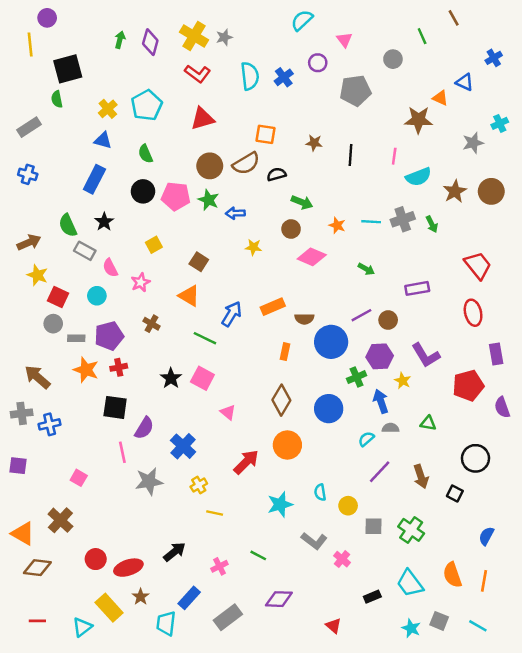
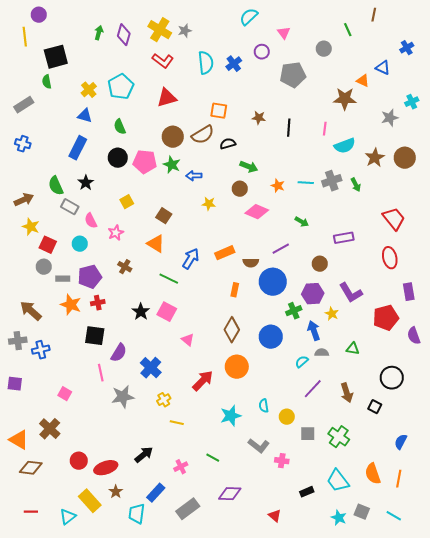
brown line: (454, 18) -> (374, 15), turned 40
purple line: (361, 315) -> (281, 249), moved
pink cross: (342, 559) -> (282, 461), turned -32

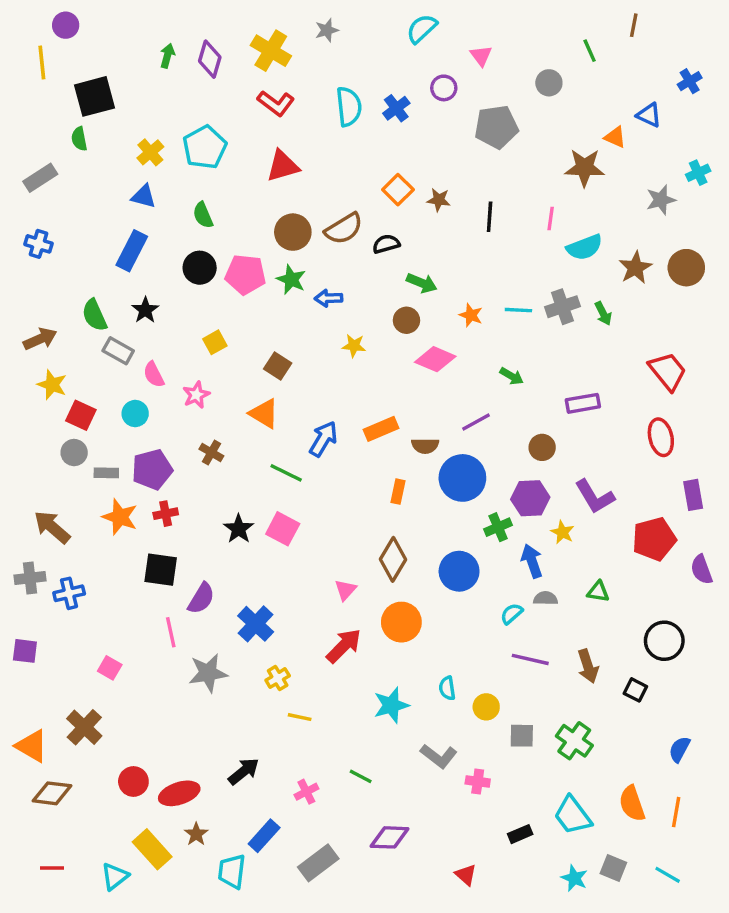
gray star: (185, 31) -> (327, 30), moved
orange square: (219, 111) -> (398, 190), moved, turned 36
pink triangle: (188, 340) -> (345, 590), moved, turned 32
purple line: (313, 389) -> (530, 659), turned 60

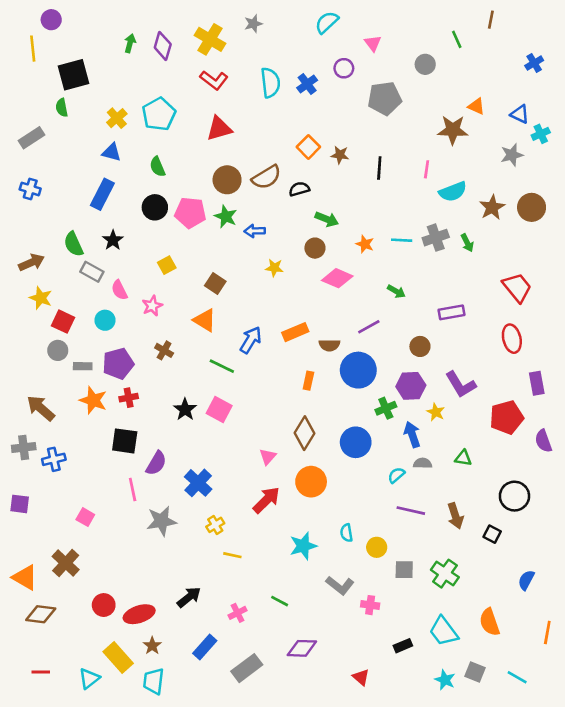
blue triangle: (649, 115) -> (520, 114), moved
orange line: (676, 812) -> (547, 633), moved
cyan trapezoid: (232, 871) -> (154, 681), moved

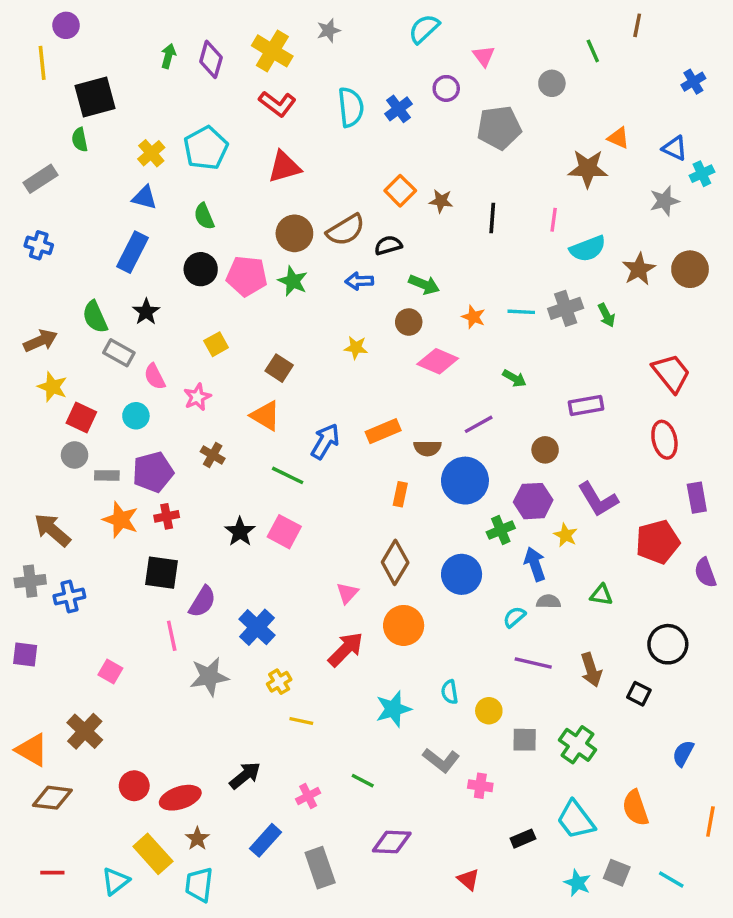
blue arrow: (255, 231) -> (359, 281), moved
gray rectangle: (247, 668) -> (320, 868), turned -72

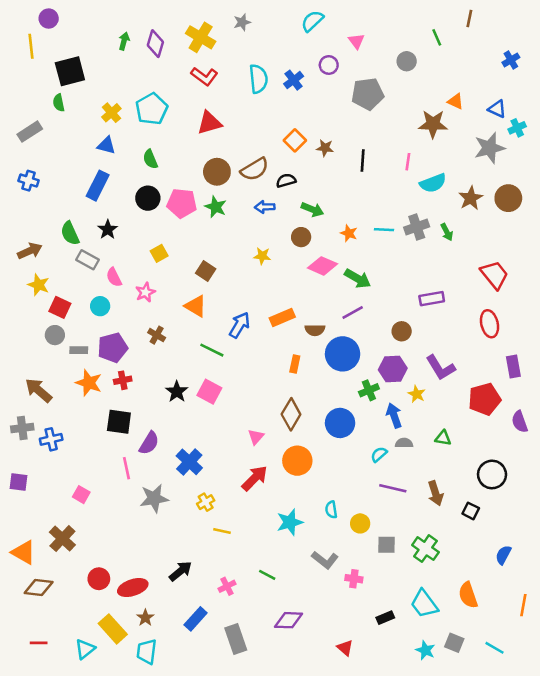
gray star: (664, 201) -> (490, 148), size x1.4
green arrow: (514, 378) -> (358, 279), moved, size x1.5

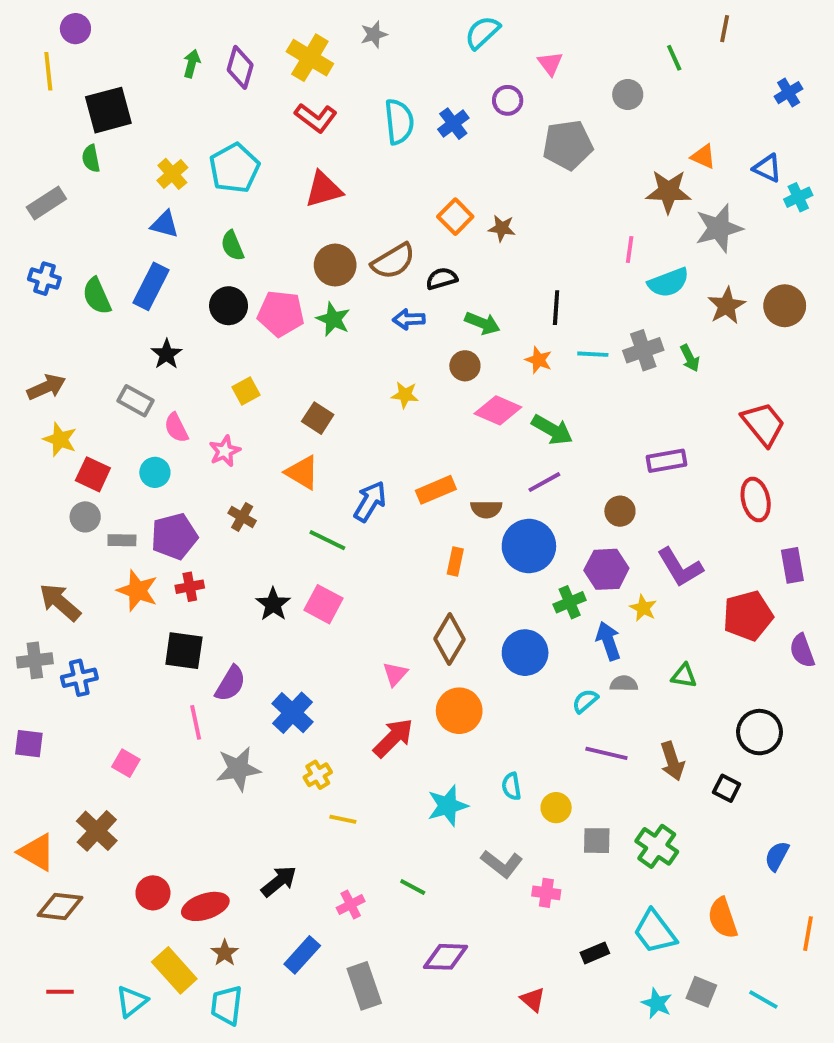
gray star: (490, 148) -> (719, 228), moved
black line: (363, 160) -> (556, 308), moved
green semicircle: (70, 233) -> (97, 296), moved

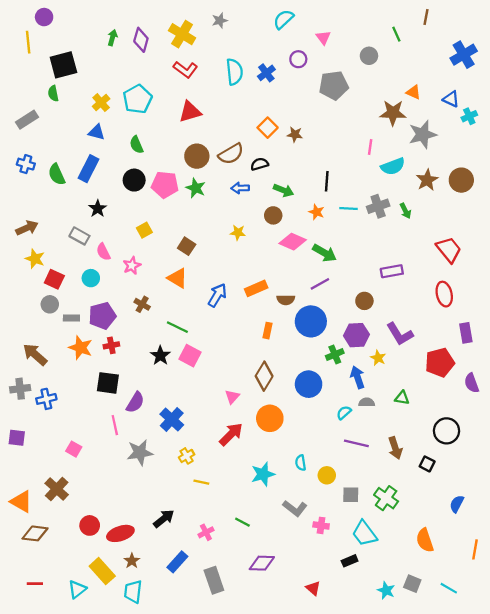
blue cross: (789, 93) -> (464, 55), size x1.6
green line: (327, 540) -> (177, 327), moved
cyan trapezoid: (655, 932) -> (364, 533), moved

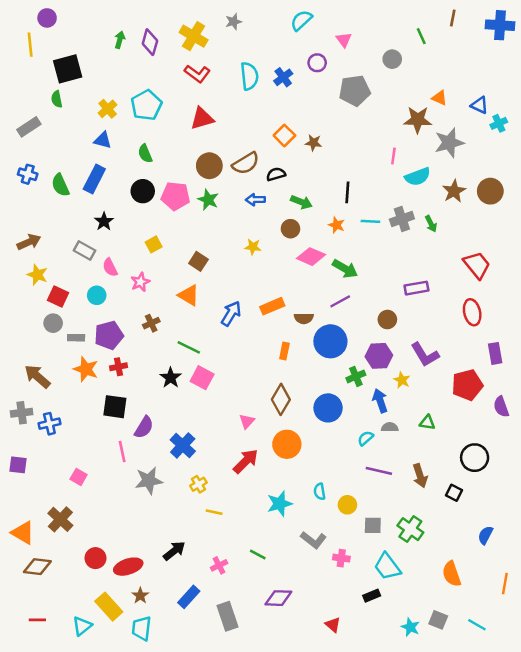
blue cross: (464, 55) -> (500, 25), moved, turned 35
brown cross: (142, 304) -> (151, 323), turned 35

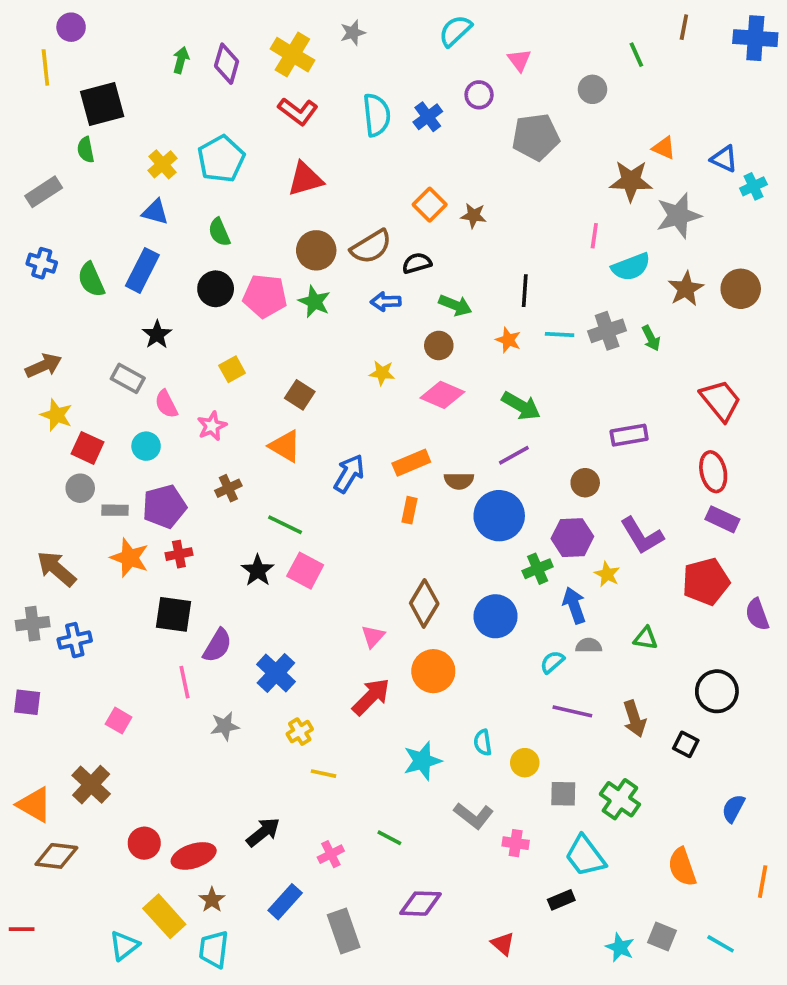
pink diamond: (311, 257) -> (442, 395), moved
orange rectangle: (284, 351) -> (410, 510), moved
purple rectangle: (495, 353) -> (722, 519), moved, turned -55
gray star: (149, 481) -> (225, 726), size x0.7
red line: (37, 620) -> (22, 929), moved

